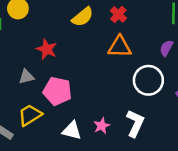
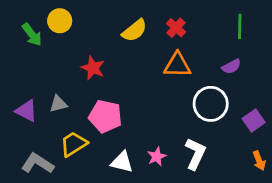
purple semicircle: (166, 48) -> (231, 66), turned -147
gray triangle: (26, 77) -> (58, 104), moved

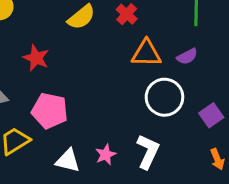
orange triangle: (177, 65) -> (146, 53), moved

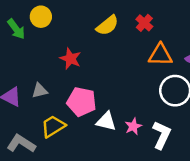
pink star: (106, 155) -> (133, 126), moved
white triangle: (68, 161) -> (106, 121), moved

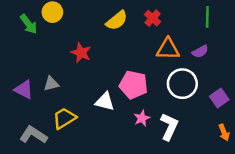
pink pentagon: (82, 102) -> (133, 85), moved
white triangle: (106, 121) -> (105, 102), moved

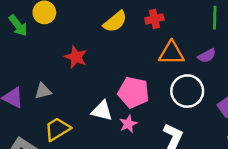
red cross: (153, 18) -> (154, 19), turned 35
pink star: (142, 118) -> (128, 124), moved

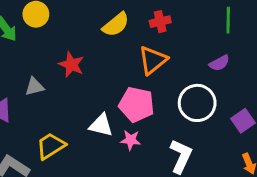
orange triangle: (171, 53) -> (153, 60), moved, turned -40
gray triangle: (43, 91) -> (34, 87), moved
pink star: (128, 124) -> (131, 140), turned 30

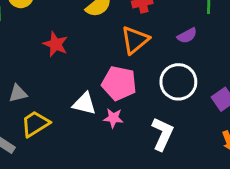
purple semicircle: (219, 63) -> (187, 36), moved
gray triangle: (34, 87) -> (18, 93), moved

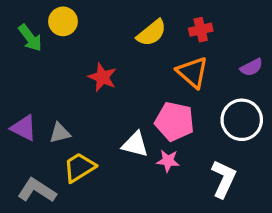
orange triangle: (135, 40) -> (193, 72), turned -40

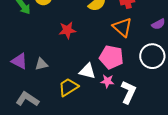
red star: (102, 77) -> (67, 30), turned -30
yellow trapezoid: (79, 167) -> (68, 87), moved
white L-shape: (224, 179) -> (128, 92), moved

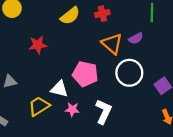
orange triangle: (122, 27) -> (112, 44), moved
pink star: (107, 81) -> (72, 109), moved

